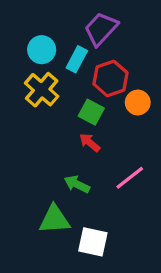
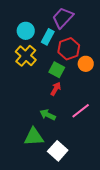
red arrow: (90, 143) -> (56, 89), turned 80
white square: (93, 242) -> (58, 151), turned 30

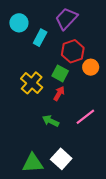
cyan circle: (26, 31) -> (19, 23), moved
cyan rectangle: (48, 37) -> (40, 38), moved
yellow cross: (26, 56) -> (32, 83), moved
green triangle: (34, 137) -> (33, 163), moved

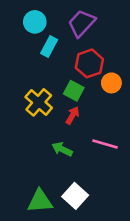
cyan circle: (19, 23) -> (35, 22), moved
pink line: (85, 117) -> (105, 144), turned 54

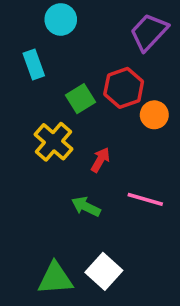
cyan circle: (35, 22) -> (61, 19), moved
purple trapezoid: (82, 23) -> (149, 32), moved
cyan rectangle: (49, 47) -> (34, 64), moved, turned -48
green square: (74, 91) -> (81, 99), moved, turned 30

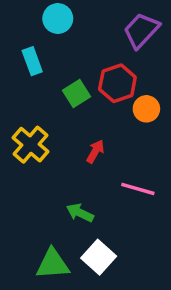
yellow cross: (54, 142) -> (30, 145), moved
green arrow: (86, 207) -> (80, 213), moved

